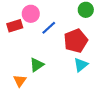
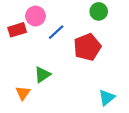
cyan triangle: (81, 65) -> (107, 98), moved

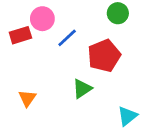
green triangle: (42, 75) -> (82, 89), moved
orange triangle: (23, 93) -> (27, 98), moved

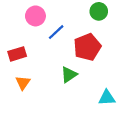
red rectangle: (20, 35) -> (17, 54), moved
cyan triangle: (127, 116) -> (107, 98), turned 36

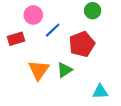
red rectangle: (17, 54) -> (16, 39), moved
orange triangle: (23, 83) -> (39, 70), moved, size x1.5

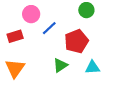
orange triangle: (39, 70) -> (15, 68), moved
cyan triangle: (100, 92) -> (92, 67), moved

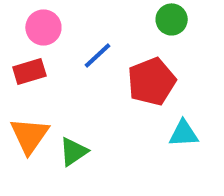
pink circle: (31, 14) -> (43, 27), moved
green triangle: (60, 65) -> (73, 152), moved

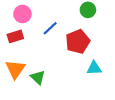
green triangle: (73, 152) -> (38, 77), turned -42

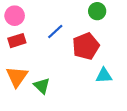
pink circle: (22, 14) -> (15, 16), moved

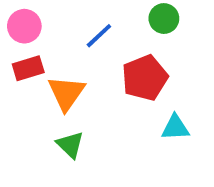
blue line: (55, 31) -> (99, 36), moved
orange triangle: (17, 77) -> (66, 93), moved

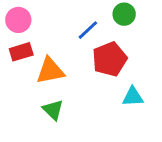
blue line: (99, 36) -> (88, 30), moved
orange triangle: (66, 93) -> (50, 71), turned 44

